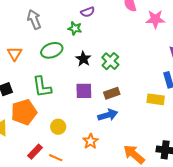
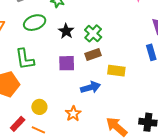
brown rectangle: (112, 93) -> (93, 54), moved
yellow rectangle: (156, 99) -> (116, 71), moved
yellow circle: (58, 127) -> (39, 107), moved

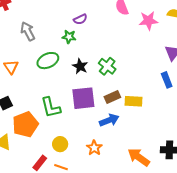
brown rectangle: (93, 54) -> (112, 97), moved
green L-shape: (25, 59) -> (51, 107), moved
purple square: (67, 63) -> (83, 98), size x1.4

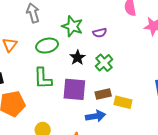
purple semicircle: (80, 19) -> (100, 33), moved
green star: (69, 37) -> (72, 26), size x1.5
green L-shape: (51, 107) -> (43, 78), moved

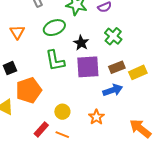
black star: (78, 58) -> (81, 43), moved
yellow rectangle: (123, 102) -> (138, 72), turned -30

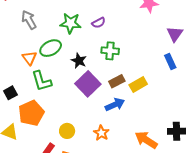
orange triangle: (17, 32) -> (29, 58), moved
green cross: (113, 36) -> (110, 51), turned -30
green L-shape: (55, 61) -> (41, 81), moved
purple square: (88, 67) -> (88, 84), turned -35

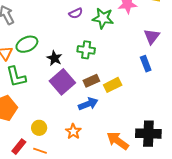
green star: (70, 23) -> (103, 18), moved
purple semicircle: (99, 23) -> (76, 13), moved
black cross: (176, 131) -> (148, 134), size x1.4

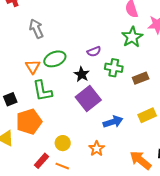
purple semicircle: (76, 13) -> (94, 51), moved
green star: (103, 18) -> (132, 37), turned 30
brown rectangle: (91, 81) -> (141, 78), moved
yellow rectangle: (113, 85) -> (147, 115), moved

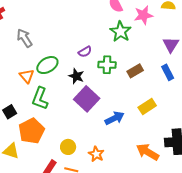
green L-shape: (42, 91) -> (40, 98), turned 40
orange star: (97, 149) -> (96, 154), moved

